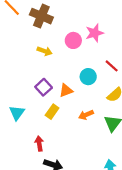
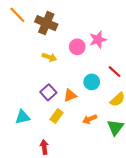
cyan triangle: (17, 113) -> (23, 117), turned 42

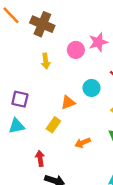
yellow arrow: (49, 57) -> (46, 61), turned 64
purple square: (48, 92) -> (20, 99), moved, turned -35
orange arrow: (90, 119) -> (83, 143), moved

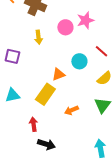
purple square: (20, 99) -> (12, 56), moved
yellow rectangle: (53, 125) -> (45, 94), size x1.5

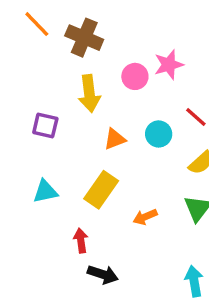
yellow arrow: (38, 37) -> (89, 93), size x1.5
orange triangle: (58, 74) -> (115, 139), moved

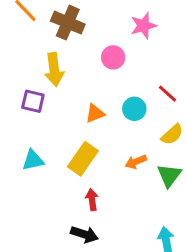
pink star: (169, 65) -> (143, 26), moved
yellow arrow: (89, 93) -> (54, 69), moved
orange arrow: (145, 217) -> (136, 162), moved
red arrow: (81, 241) -> (92, 200), moved

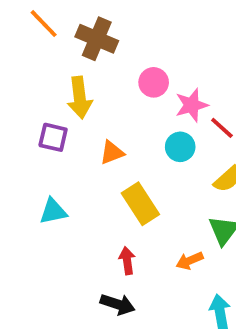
pink star: (143, 26) -> (192, 105), moved
orange triangle: (95, 113) -> (112, 153), moved
yellow rectangle: (83, 159) -> (140, 204), moved, turned -68
orange arrow: (136, 162) -> (190, 261), moved

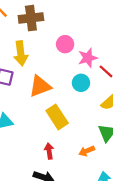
brown cross: (97, 39) -> (31, 18), turned -30
orange triangle: (112, 153) -> (40, 86), size x1.5

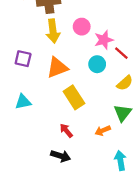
yellow arrow: (21, 53) -> (53, 31), moved
red arrow: (49, 151) -> (66, 131), turned -32

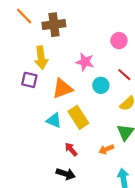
pink circle: (82, 27) -> (119, 41), moved
yellow arrow: (53, 31) -> (41, 58), moved
pink star: (104, 40) -> (85, 62), moved, turned 30
cyan triangle: (23, 102) -> (54, 121), moved, turned 35

